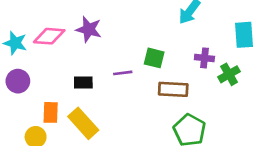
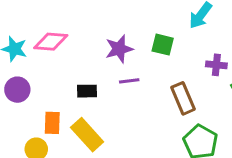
purple star: (89, 29) -> (119, 49), moved, turned -30
green square: (154, 58) -> (163, 45), moved
brown rectangle: (173, 89) -> (183, 98), turned 64

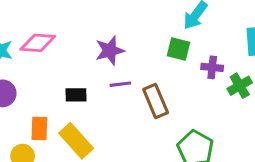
green square: (163, 45) -> (179, 49), moved
brown rectangle: (183, 98) -> (156, 101), moved

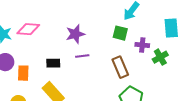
brown rectangle: (156, 101) -> (120, 67), moved
orange rectangle: (39, 129) -> (23, 73), moved

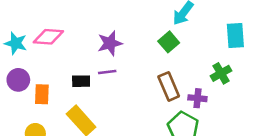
green square: (120, 33) -> (169, 42), turned 35
purple cross: (142, 45) -> (197, 98), moved
purple line: (82, 56) -> (107, 72), moved

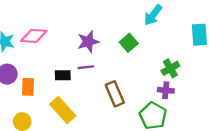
green square: (169, 42) -> (129, 43), moved
green cross: (221, 73) -> (170, 68), moved
brown rectangle: (169, 86) -> (115, 94), moved

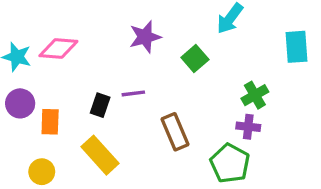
purple star: (88, 42) -> (145, 37), moved
black rectangle: (63, 75) -> (100, 105), turned -70

